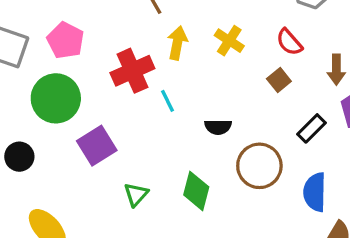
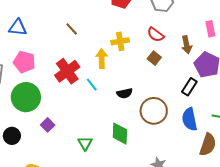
yellow cross: (229, 41) -> (120, 41), turned -30
yellow arrow: (177, 43) -> (102, 58), moved
black rectangle: (311, 128) -> (189, 87), moved
purple square: (97, 146) -> (48, 125), moved, size x0.6

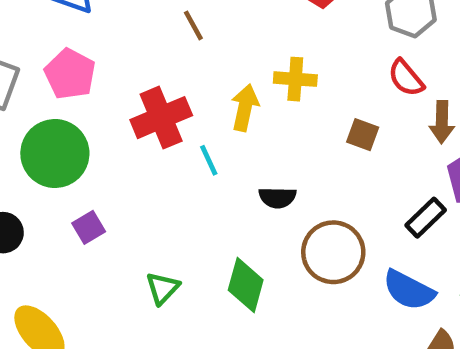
red semicircle: (156, 35) -> (406, 78), moved
brown square: (154, 58) -> (363, 135), turned -32
blue semicircle: (190, 119) -> (409, 290), turned -65

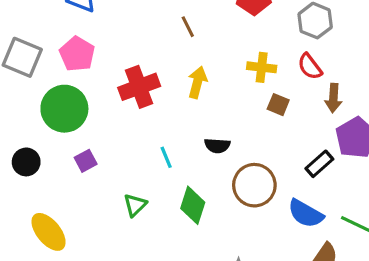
brown line: (193, 25) -> (188, 27), moved
yellow cross: (295, 79) -> (262, 67), moved
cyan line: (209, 160) -> (166, 157), moved

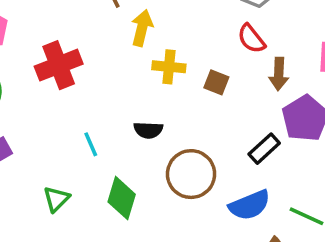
yellow cross: (262, 67) -> (169, 67), moved
yellow arrow: (197, 82) -> (142, 28), moved
blue semicircle: (306, 214) -> (250, 205), turned -51

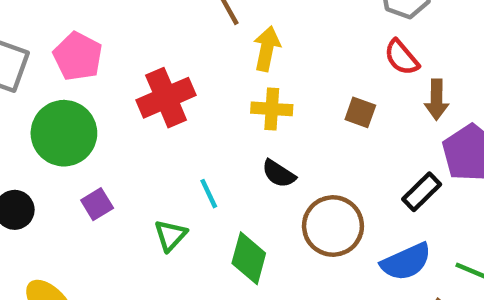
yellow cross: (169, 67) -> (272, 109), moved
black semicircle: (148, 130) -> (279, 174), turned 32
green triangle: (56, 199) -> (170, 235), moved

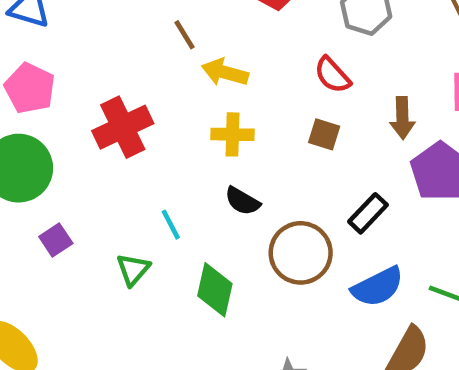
yellow arrow: (267, 49) -> (225, 72), turned -84
red semicircle: (402, 57) -> (332, 75), moved
black rectangle: (422, 192) -> (368, 213), moved

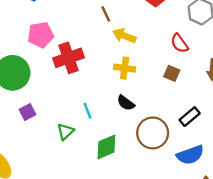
pink pentagon: (30, 88) -> (41, 35), moved, turned 30
green diamond: (215, 290) -> (106, 147), turned 48

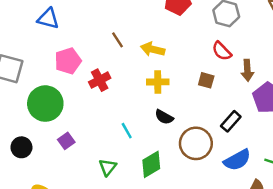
brown line: (106, 14) -> (117, 40), moved
red semicircle: (179, 43) -> (222, 51), moved
red cross: (69, 58) -> (100, 80), size x0.7
green triangle: (65, 132) -> (108, 167), moved

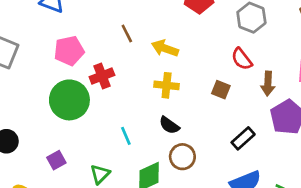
green circle: (45, 104) -> (69, 100), moved
purple square: (66, 141) -> (56, 160), moved
brown circle: (196, 143) -> (182, 157), moved, size x0.7

